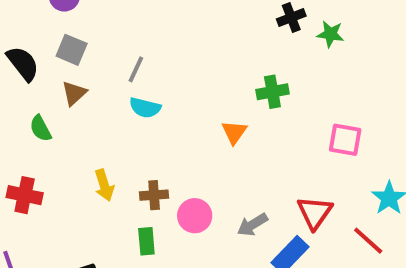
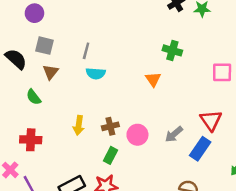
green cross: (272, 92) -> (172, 50), turned 36
yellow arrow: (104, 185) -> (79, 125), turned 36
green rectangle: (146, 241) -> (110, 155), turned 42

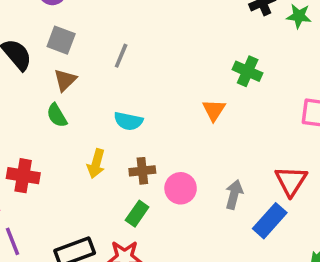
cyan semicircle: (96, 73) -> (128, 121), moved
green semicircle: (34, 97) -> (57, 115), moved
gray arrow: (174, 134) -> (234, 194), turned 138

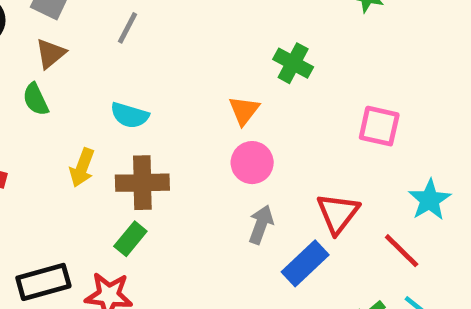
brown cross: (142, 171) -> (142, 183), size x1.5
pink circle: (181, 188) -> (252, 163), moved

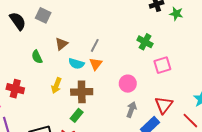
gray line: (127, 28) -> (95, 45), moved
brown triangle: (51, 54) -> (61, 44), moved
orange triangle: (244, 110) -> (96, 64), moved
pink square: (379, 126) -> (162, 65), moved, turned -30

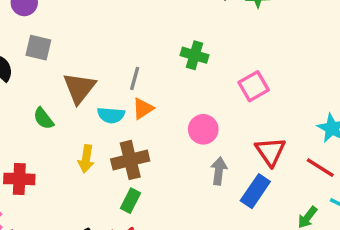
green cross: (145, 42) -> (195, 55), moved
brown triangle: (61, 44) -> (79, 88), size x1.5
orange triangle: (96, 64) -> (143, 109), turned 32

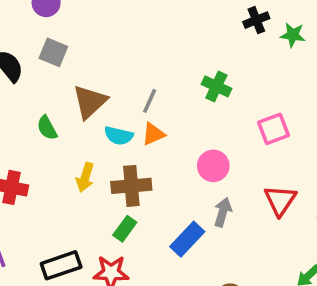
blue rectangle: (255, 191) -> (187, 239), moved

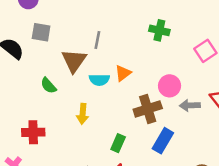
gray line: (150, 101) -> (97, 40), moved
brown cross: (131, 186) -> (148, 109), moved
gray arrow: (223, 212) -> (190, 105), moved, turned -96

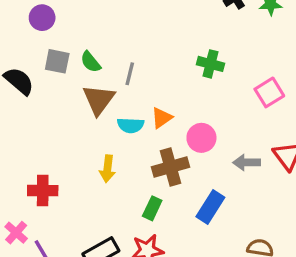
green semicircle: (48, 85) -> (91, 62), moved
pink circle: (170, 86) -> (201, 138), moved
brown cross: (148, 109) -> (171, 167), moved

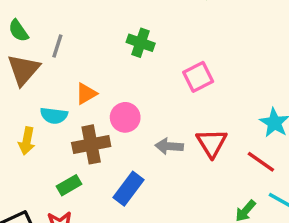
cyan semicircle: (131, 125) -> (54, 116), moved
green rectangle: (152, 208) -> (69, 185), turned 30

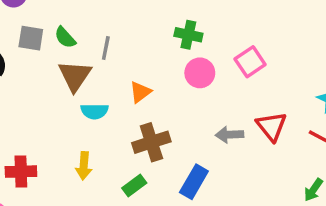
cyan semicircle: (54, 116) -> (94, 111), moved
pink circle: (125, 117) -> (200, 73), moved
yellow arrow: (27, 141) -> (84, 166), moved

